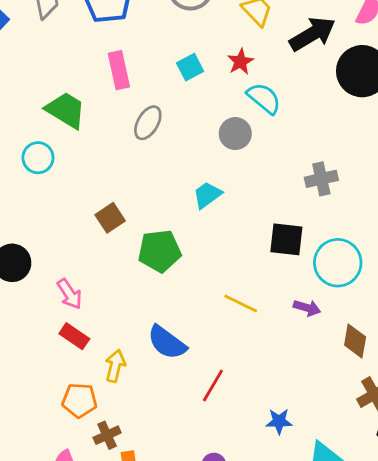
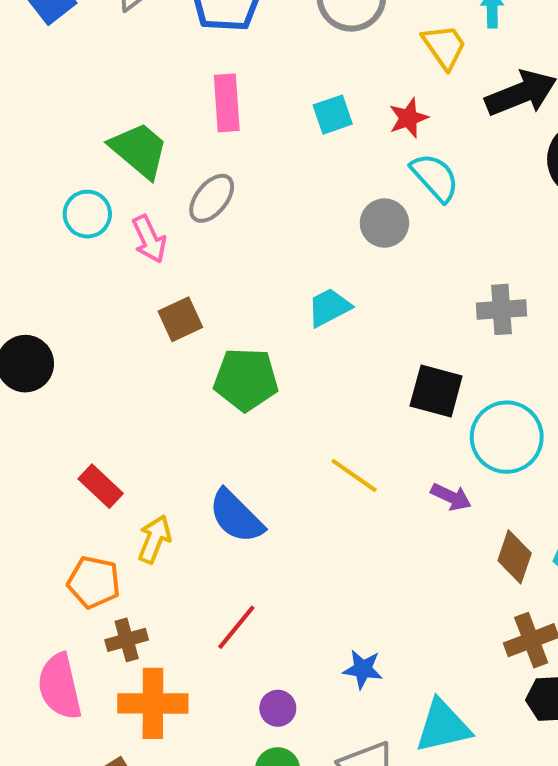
gray ellipse: (148, 123) -> (212, 198), moved
pink arrow: (70, 294) -> (149, 239), moved
red line: (213, 385) -> (236, 627), moved
blue star: (279, 421) -> (363, 669), moved

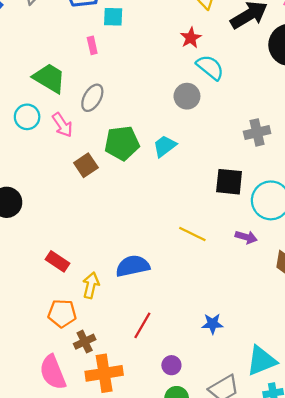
pink rectangle: (227, 103) -> (92, 45), size x0.6
cyan square: (333, 115) -> (113, 17), moved, turned 30
green pentagon: (246, 379) -> (122, 143), moved
blue semicircle: (236, 516) -> (133, 266), turned 132
blue star: (363, 669) -> (212, 324), moved

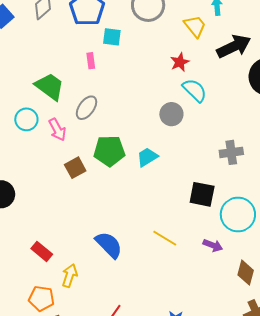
blue semicircle: (133, 266) -> (109, 245), moved, turned 52

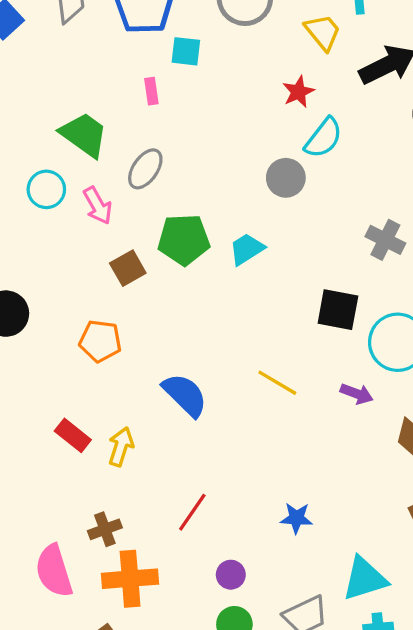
cyan semicircle: (195, 90) -> (324, 138), turned 84
gray cross: (231, 152) -> (385, 240), turned 35
red rectangle: (42, 251) -> (73, 435), moved
orange pentagon: (42, 298) -> (100, 341), moved

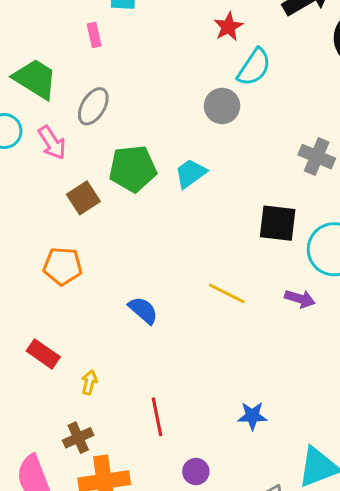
blue semicircle: (185, 395) -> (143, 310), size x0.7
yellow arrow: (121, 447) -> (89, 382), moved, size x0.7
red line: (192, 512) -> (157, 417), turned -42

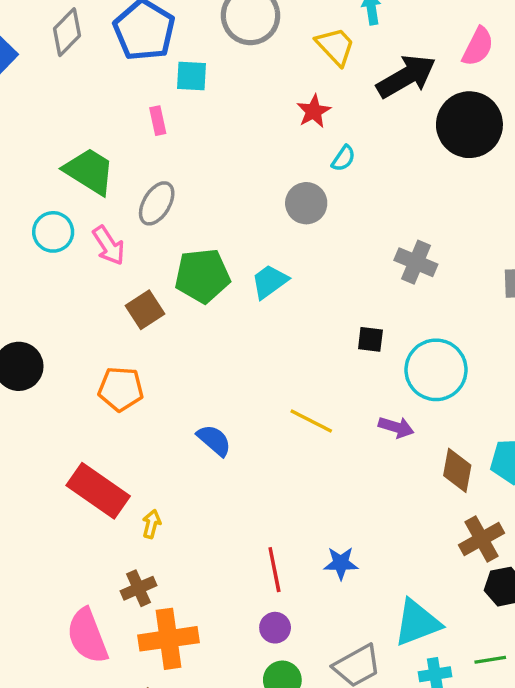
cyan semicircle: (254, 67) -> (343, 158), size x0.6
black square: (278, 223) -> (370, 339), size x0.6
red rectangle: (43, 354) -> (98, 491), size x1.6
red line: (157, 417) -> (274, 570), moved

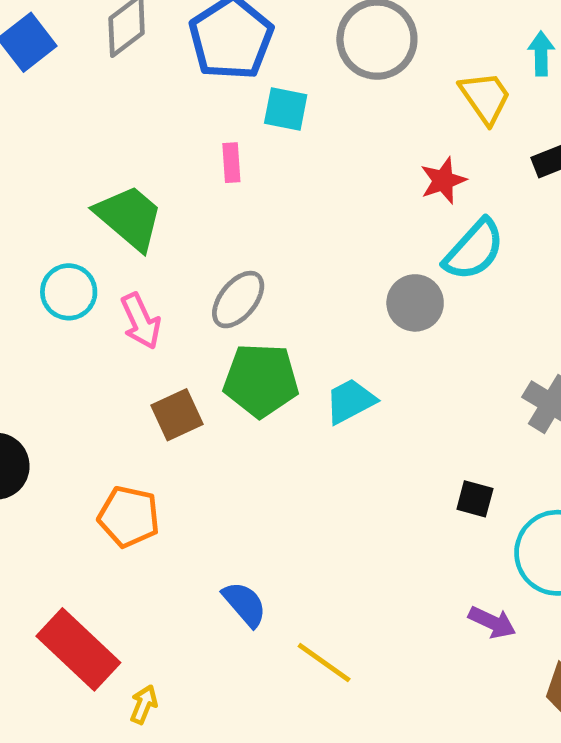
cyan semicircle: (343, 158) -> (474, 250), size x1.8
gray ellipse: (157, 203) -> (238, 300), moved
yellow line: (311, 421) -> (324, 663), moved

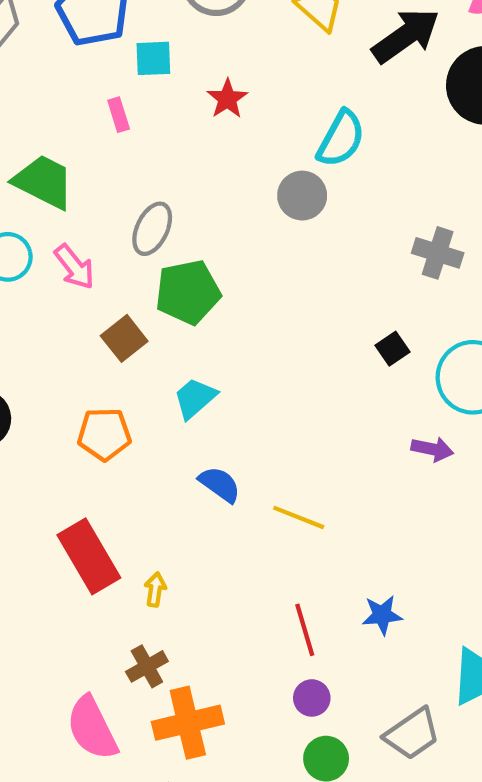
red star: (443, 181) -> (227, 99), moved
cyan trapezoid: (350, 401) -> (195, 398), moved
black square: (475, 499) -> (393, 349), turned -36
red rectangle: (78, 649) -> (89, 556), turned 30

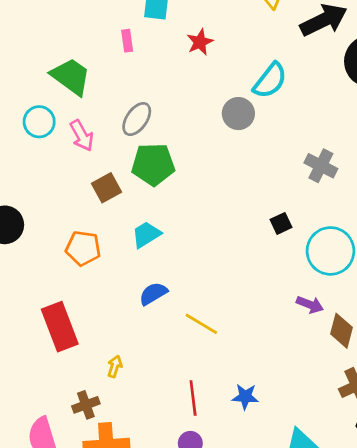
purple arrow: (432, 449) -> (310, 305), moved
blue semicircle: (220, 484) -> (153, 294), turned -76
yellow arrow: (155, 589) -> (115, 366), moved

